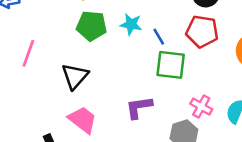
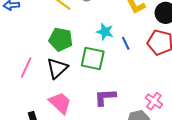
green pentagon: (92, 26) -> (61, 39), moved
pink line: (28, 53) -> (26, 67), moved
green square: (171, 65) -> (93, 58), moved

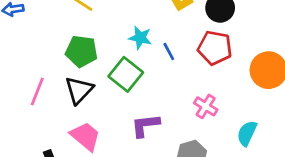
green square: (93, 58) -> (126, 74), turned 30
pink cross: (154, 101) -> (206, 106), moved

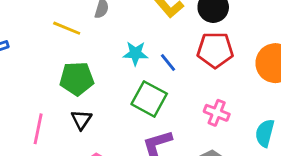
green square: (126, 74) -> (149, 99), moved
black triangle: (79, 90) -> (81, 120), size x0.7

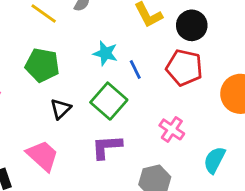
black triangle: (81, 120) -> (61, 109), moved

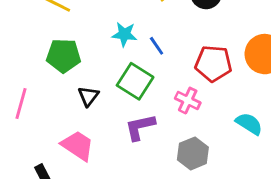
red pentagon: (184, 68) -> (213, 63), moved
pink cross: (172, 129) -> (188, 101), moved
cyan semicircle: (214, 160) -> (249, 124), turned 104

